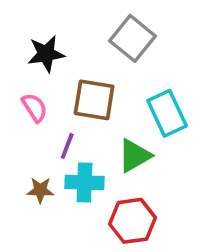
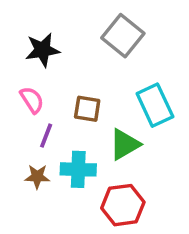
brown square: (94, 100) -> (87, 109), moved, size x0.7
purple line: (67, 146) -> (46, 136), moved

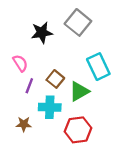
black star: (43, 50) -> (42, 33), moved
brown square: (87, 109) -> (55, 79), moved, turned 30
brown star: (37, 177) -> (24, 124), moved

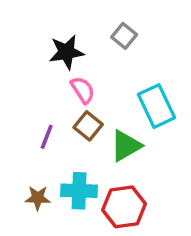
gray square: (78, 22) -> (124, 36), size x0.6
pink semicircle: (20, 63) -> (83, 90), moved
cyan cross: (50, 107) -> (79, 191), moved

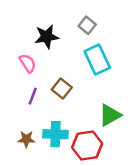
pink semicircle: (83, 90) -> (28, 63), moved
cyan rectangle: (156, 106) -> (97, 59), moved
green triangle: (126, 146) -> (110, 115), moved

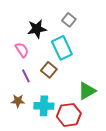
cyan rectangle: (97, 59) -> (62, 48), moved
purple line: (33, 96) -> (26, 76), turned -48
brown star: (26, 139) -> (18, 101), moved

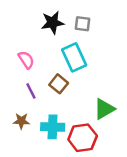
gray square: (69, 20) -> (83, 24), turned -32
black star: (37, 29) -> (53, 23), moved

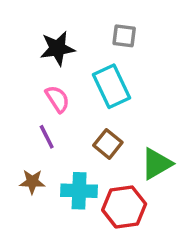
black star: (53, 23) -> (57, 48), moved
pink semicircle: (26, 60) -> (57, 99), moved
brown square: (59, 84) -> (108, 144), moved

